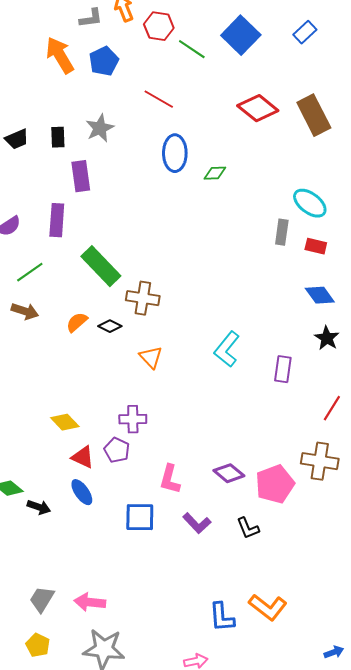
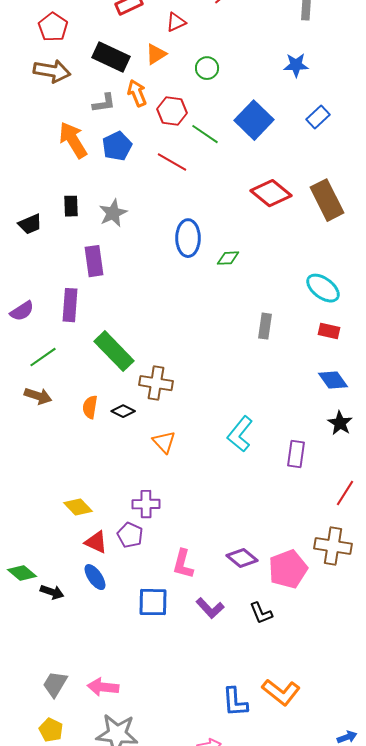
red line: (159, 99) -> (172, 162), moved
black rectangle: (58, 137) -> (71, 206), moved
gray rectangle: (282, 232) -> (265, 326), moved
orange semicircle: (77, 322) -> (90, 407), turned -40

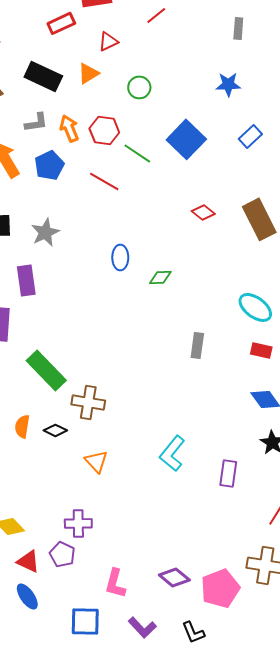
orange arrow: (137, 93) -> (69, 128), moved
red diamond: (271, 193) -> (203, 212), size x0.6
blue ellipse: (188, 238) -> (120, 257), size x0.7

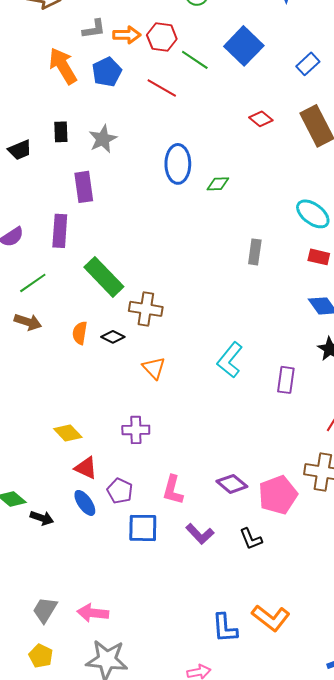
orange arrow: (69, 128) -> (127, 35), turned 112
blue rectangle: (250, 136) -> (308, 64), moved
blue ellipse: (120, 257) -> (178, 164), size x1.5
purple pentagon: (62, 554) -> (120, 491), moved

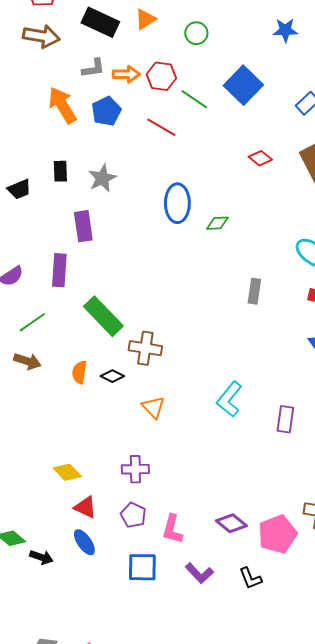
purple pentagon: (120, 491) -> (133, 515), moved

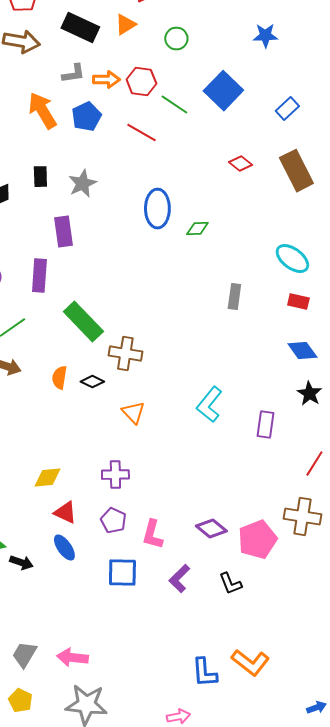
yellow diamond: (67, 472) -> (47, 478), turned -52
purple L-shape: (199, 573) -> (179, 579), turned 88

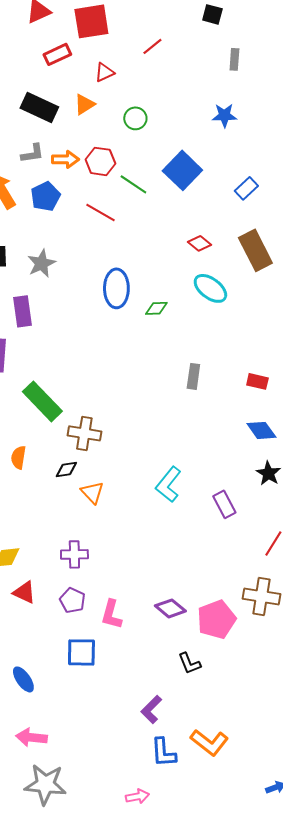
cyan ellipse: (292, 259) -> (210, 288), moved
black diamond: (92, 382) -> (66, 469), moved, turned -35
purple rectangle: (265, 425) -> (224, 504), turned -36
blue ellipse: (64, 548) -> (23, 679), moved
purple L-shape: (179, 579) -> (151, 709), moved

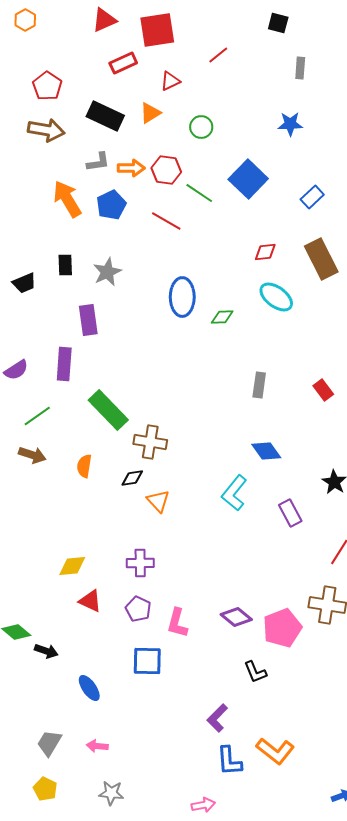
red diamond: (199, 243) -> (265, 252), turned -45
red rectangle: (257, 381) -> (323, 390), turned 40
blue diamond: (261, 430) -> (266, 451), moved
pink arrow: (31, 737) -> (97, 746), size x0.7
gray star: (45, 784) -> (111, 793), size x0.6

